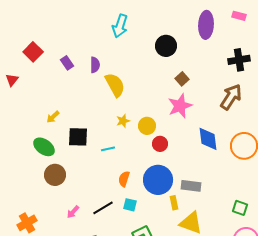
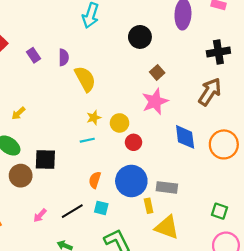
black square: (78, 137) -> (45, 160), moved
cyan line: (108, 149) -> (87, 140), moved

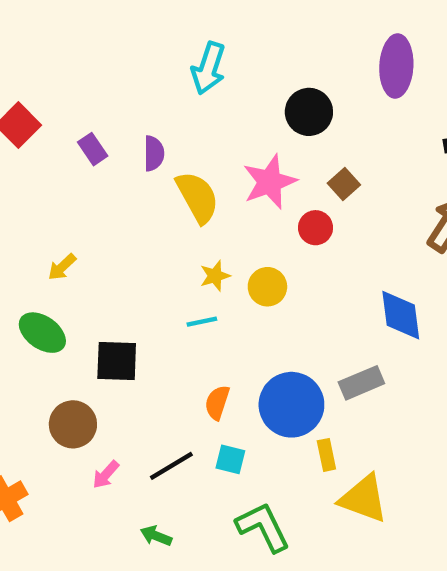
pink star: (155, 101) -> (270, 182), moved
red circle: (134, 142) -> (315, 228), moved
brown circle: (21, 176) -> (73, 424), moved
gray rectangle: (167, 187) -> (361, 383), moved, turned -30

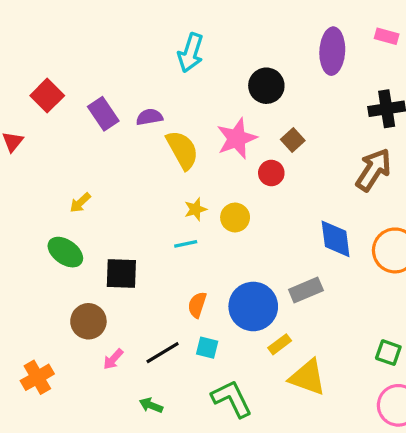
purple rectangle: (93, 149) -> (103, 114), size x1.4
purple semicircle: (154, 153) -> (149, 117), turned -100
yellow rectangle: (326, 455) -> (280, 344), turned 65

